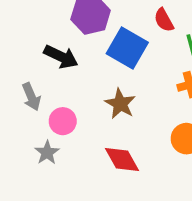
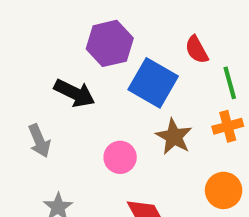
brown star: (120, 104) -> (174, 137), moved
pink circle: (63, 121) -> (120, 157), moved

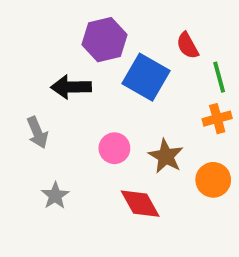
black arrow: (75, 93) -> (71, 87), turned 153
brown star: (174, 137) -> (166, 156), moved

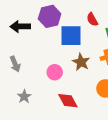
blue square: (146, 77) -> (71, 36), turned -30
black arrow: (71, 87) -> (20, 27), moved
brown star: (166, 156) -> (81, 62), moved

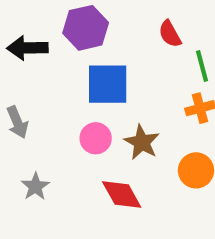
blue square: (71, 36) -> (108, 84), moved
brown star: (81, 62) -> (142, 142), moved

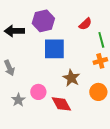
red semicircle: (170, 34) -> (85, 24), turned -104
pink circle: (96, 138) -> (38, 92), moved

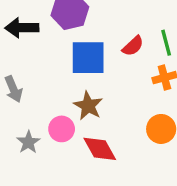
red semicircle: (85, 24) -> (133, 46), moved
brown star: (71, 78) -> (88, 106), moved

